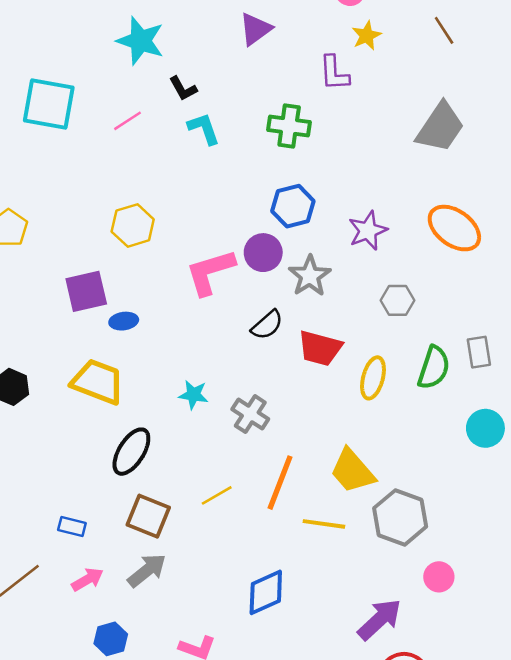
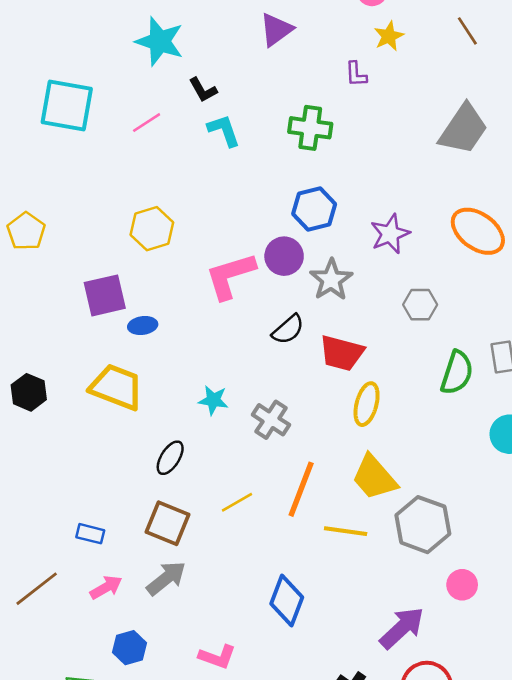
purple L-shape: (334, 73) -> (356, 74), size x0.7
yellow ellipse: (373, 378) -> (367, 404), moved
black ellipse: (131, 452) -> (170, 458), moved, size x0.7
blue diamond: (266, 592) -> (287, 600), turned -45

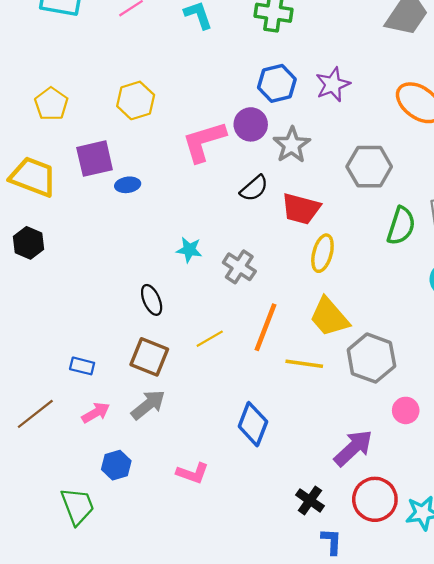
yellow pentagon: (26, 231) -> (51, 104), moved
purple star: (390, 234) -> (333, 85), moved
gray hexagon: (420, 305) -> (369, 167), size x1.5
yellow trapezoid: (116, 387) -> (33, 177), moved
black ellipse: (170, 458) -> (152, 300), turned -56

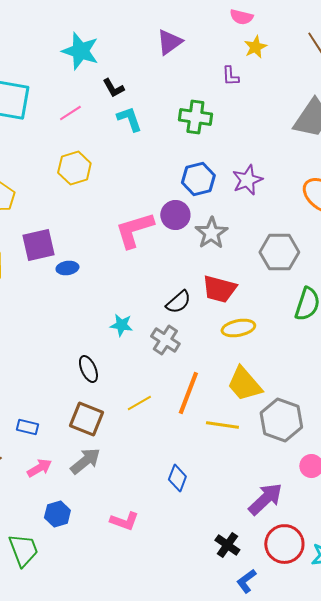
yellow hexagon: (136, 100) -> (74, 168), moved
black semicircle: (254, 188) -> (178, 302), moved
yellow ellipse: (322, 253) -> (238, 328), turned 64
blue diamond: (253, 424) -> (177, 478), size x0.7
blue L-shape: (332, 541) -> (246, 581), turned -130

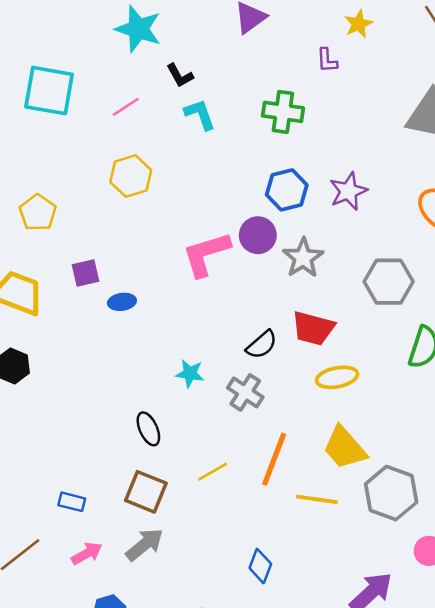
purple square: (38, 245) -> (86, 273), size x0.7

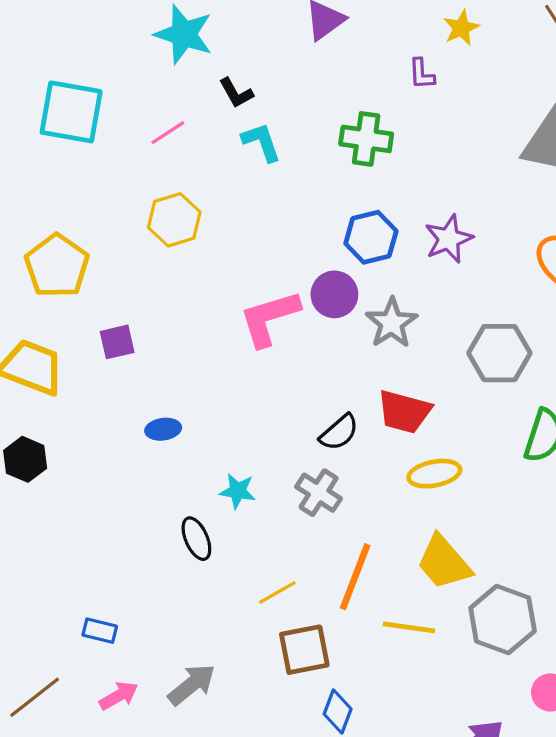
yellow pentagon: (38, 213) -> (57, 266), size x1.4
blue ellipse: (122, 302) -> (163, 429), moved
cyan star: (190, 374) -> (238, 491), moved
brown square: (146, 492) -> (304, 650), moved, turned -33

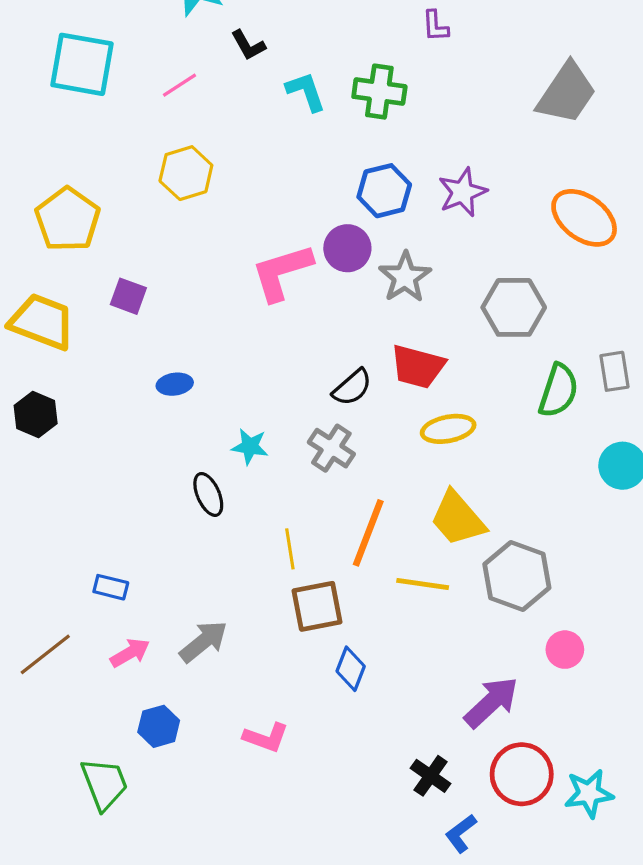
cyan L-shape: (261, 142) -> (306, 92), moved
purple square: (117, 342) -> (128, 296), turned 33
yellow line: (277, 593) -> (290, 549), turned -69

